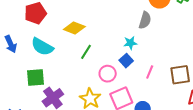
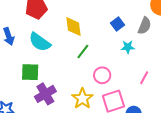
yellow diamond: (74, 28) -> (74, 27), turned 55
blue square: (126, 61) -> (118, 24), moved

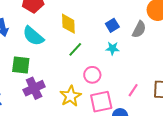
cyan star: (128, 47) -> (112, 48), moved
pink line: (144, 78) -> (133, 90), moved

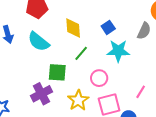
blue square: (112, 25) -> (108, 27), moved
cyan star: (112, 48) -> (118, 51), size x1.6
green square: (21, 65) -> (57, 72), moved

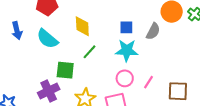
blue square: (108, 27) -> (126, 27), moved, turned 32
pink circle: (99, 78) -> (125, 78), moved
pink line: (141, 92) -> (149, 82), moved

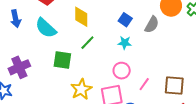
blue square: (126, 27) -> (125, 20), turned 32
cyan star: (127, 50) -> (125, 43), size x0.6
pink line: (149, 82) -> (144, 84), moved
purple cross: (49, 91) -> (19, 67), moved

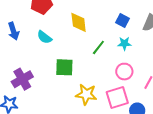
cyan semicircle: (46, 28) -> (44, 37), size x0.7
green line: (87, 43) -> (98, 47), moved
yellow star: (81, 89) -> (86, 94), turned -30

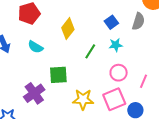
blue square: (123, 21) -> (111, 22), turned 32
yellow diamond: (79, 22) -> (68, 29), turned 50
purple cross: (22, 79) -> (34, 93), moved

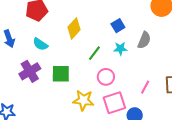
gray semicircle: (138, 21) -> (144, 40), moved
pink circle: (119, 73) -> (106, 77), moved
purple cross: (34, 93) -> (30, 71), moved

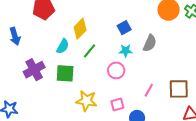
cyan semicircle: (40, 44) -> (63, 46), moved, turned -98
green line: (94, 53) -> (90, 51), moved
pink circle: (106, 77) -> (116, 70), moved
pink square: (114, 103) -> (117, 105), size x0.6

